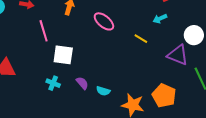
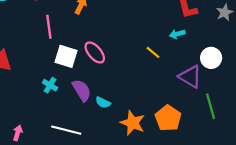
pink ellipse: (104, 21) -> (95, 52), moved
purple semicircle: (82, 83) -> (82, 90), size x1.5

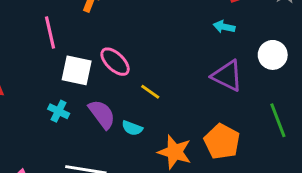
cyan arrow: (177, 34) -> (224, 27), turned 32
yellow line: (153, 52) -> (150, 92), moved
purple triangle: (190, 77) -> (227, 76), moved

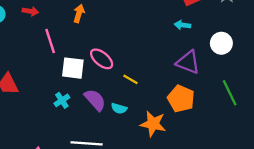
cyan cross: (59, 111) -> (62, 100), turned 35
orange pentagon: (222, 141) -> (181, 99), moved

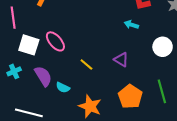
purple triangle: (188, 62) -> (121, 60), moved, size x0.7
yellow line: (130, 79) -> (86, 65), moved
orange pentagon: (181, 99) -> (130, 97), moved

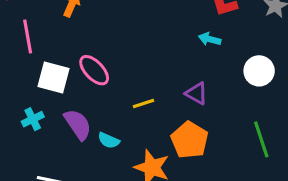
yellow line: (86, 65) -> (143, 104), turned -56
orange pentagon: (130, 97) -> (190, 140), moved

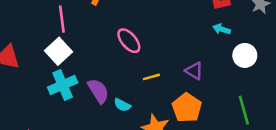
cyan arrow: (210, 39) -> (222, 29), moved
pink ellipse: (94, 70) -> (129, 41), moved
white square: (54, 77) -> (59, 51), moved, turned 30
cyan cross: (33, 119) -> (63, 85), size x1.6

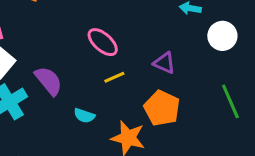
pink ellipse: (129, 41) -> (103, 42), moved
purple semicircle: (98, 91) -> (49, 81), moved

